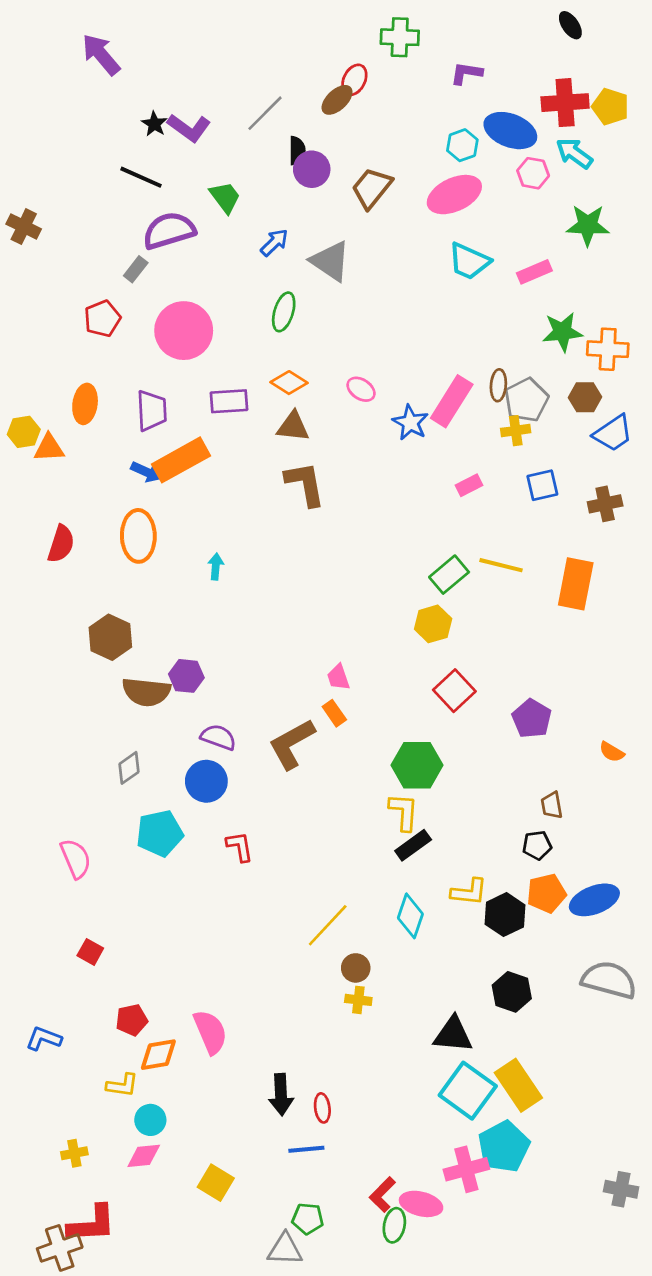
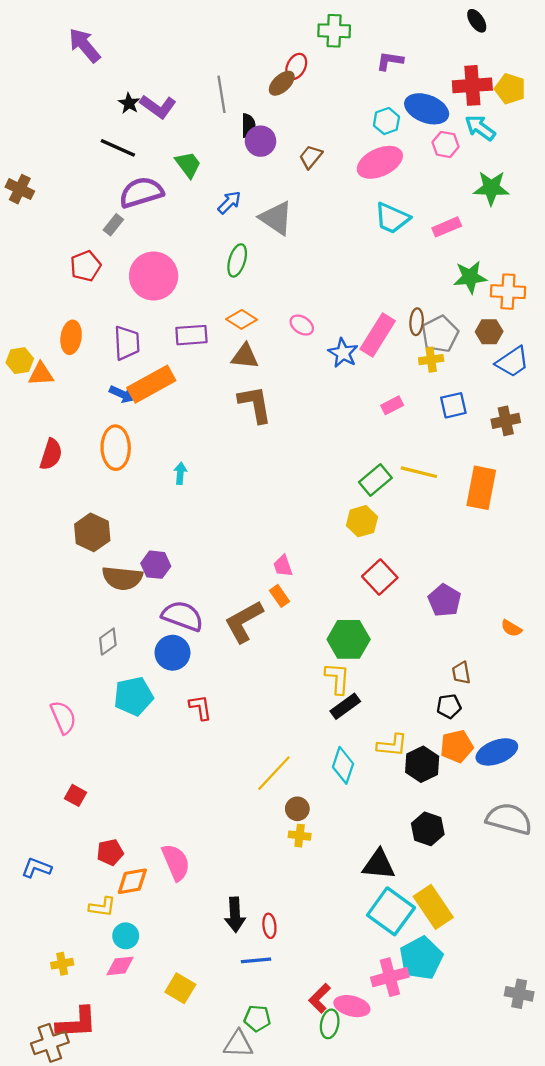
gray line: (265, 113) -> (222, 94), turned -54
brown trapezoid: (372, 188) -> (311, 157), size x0.7
purple semicircle: (218, 737) -> (183, 616), size x1.4

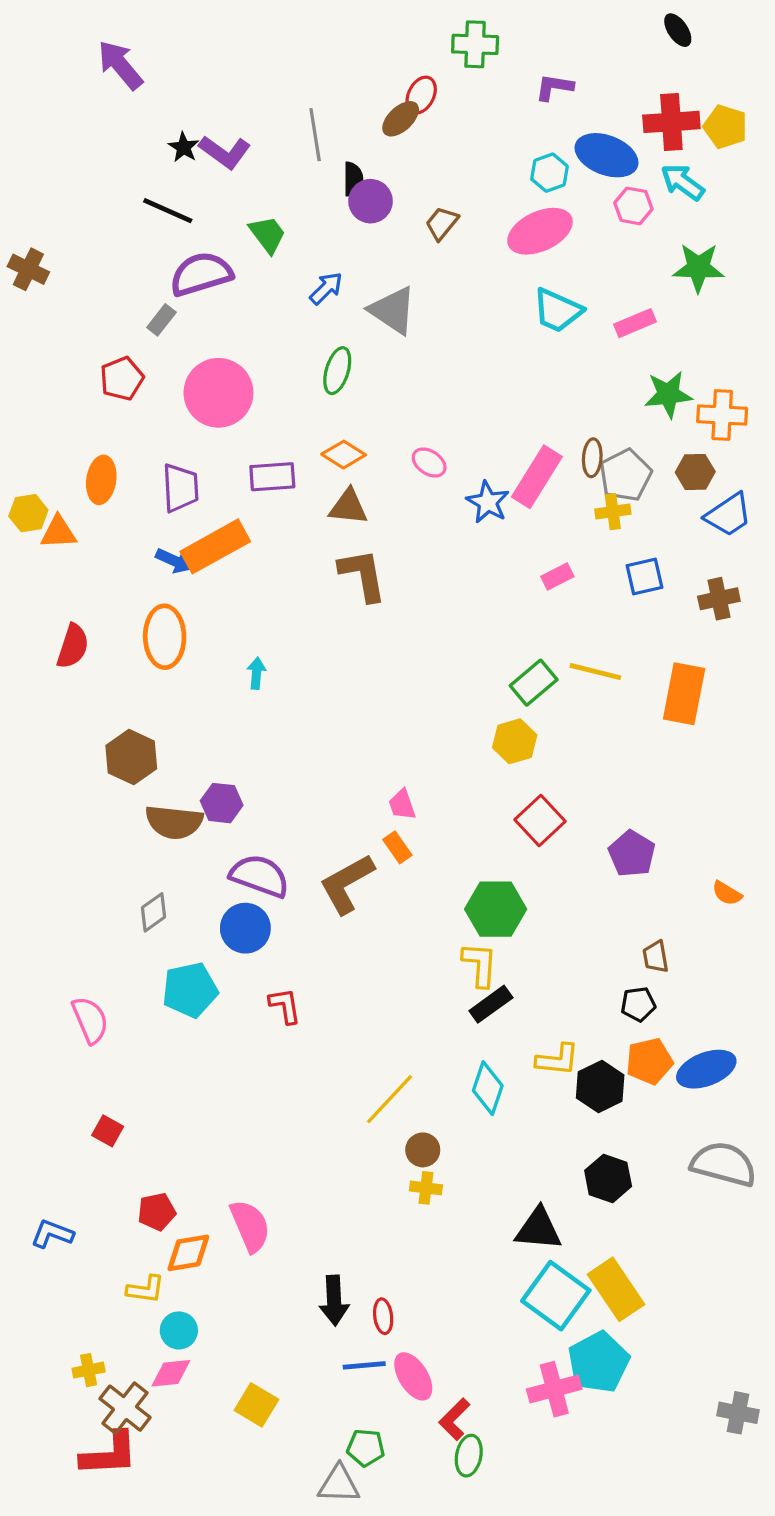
pink ellipse: (352, 1006) -> (413, 1376), moved, turned 44
brown cross: (50, 1043) -> (125, 1408), moved, turned -33

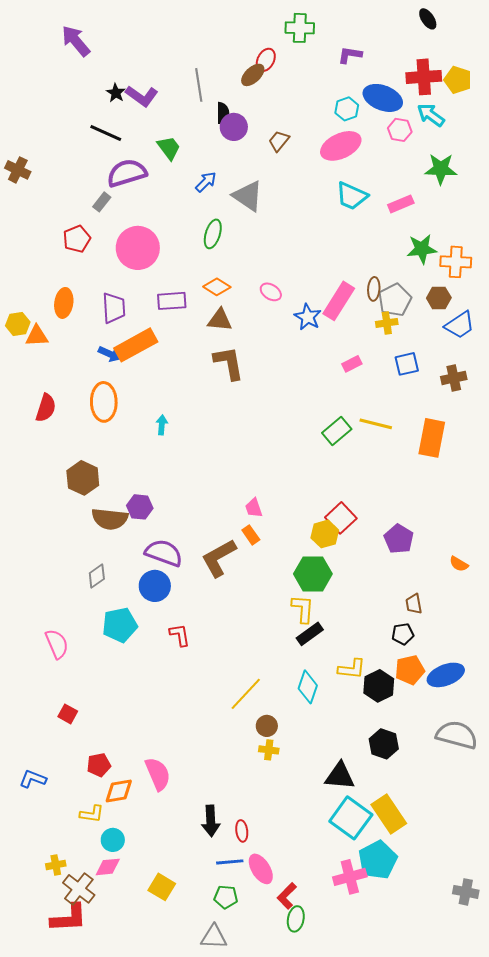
yellow hexagon: (515, 741) -> (325, 534), moved
green pentagon: (366, 1448) -> (226, 897), moved

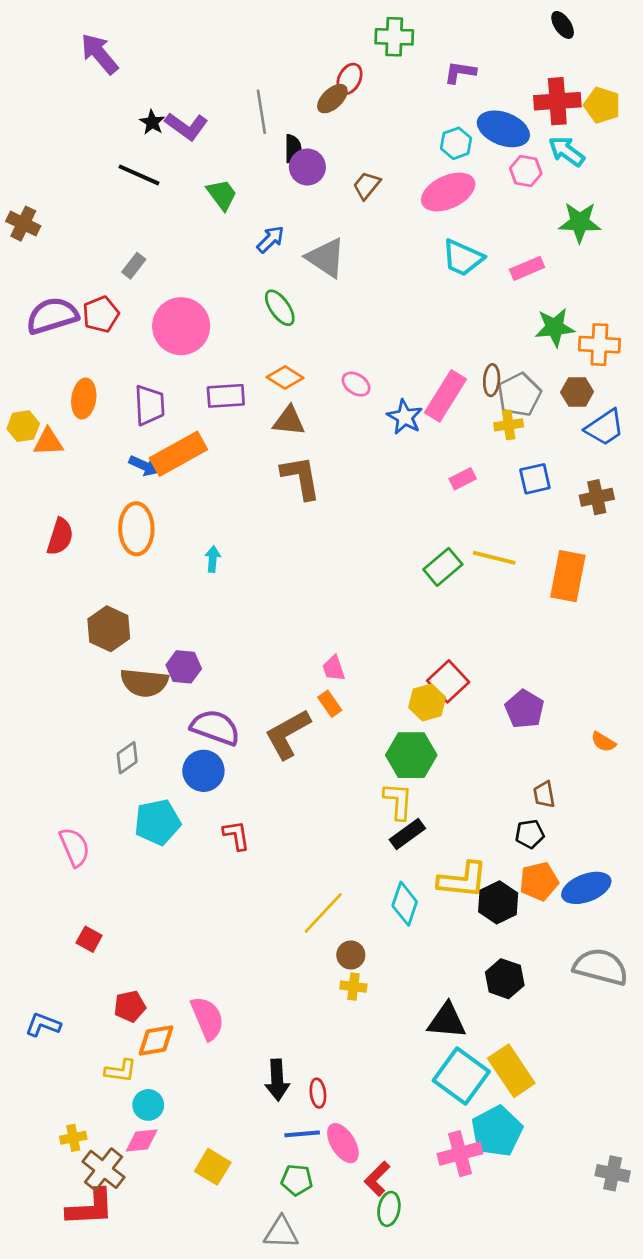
purple semicircle: (127, 173) -> (52, 316), moved
green ellipse: (213, 234) -> (280, 308), turned -52
yellow L-shape: (352, 669) -> (463, 880), size x1.4

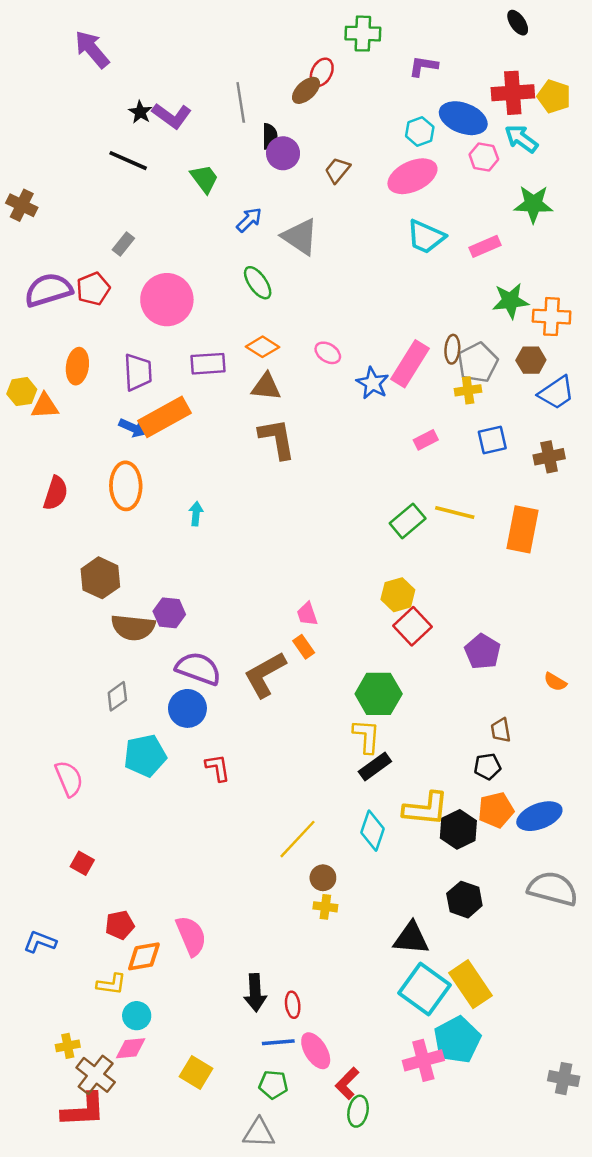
yellow hexagon: (427, 702) -> (398, 595), moved

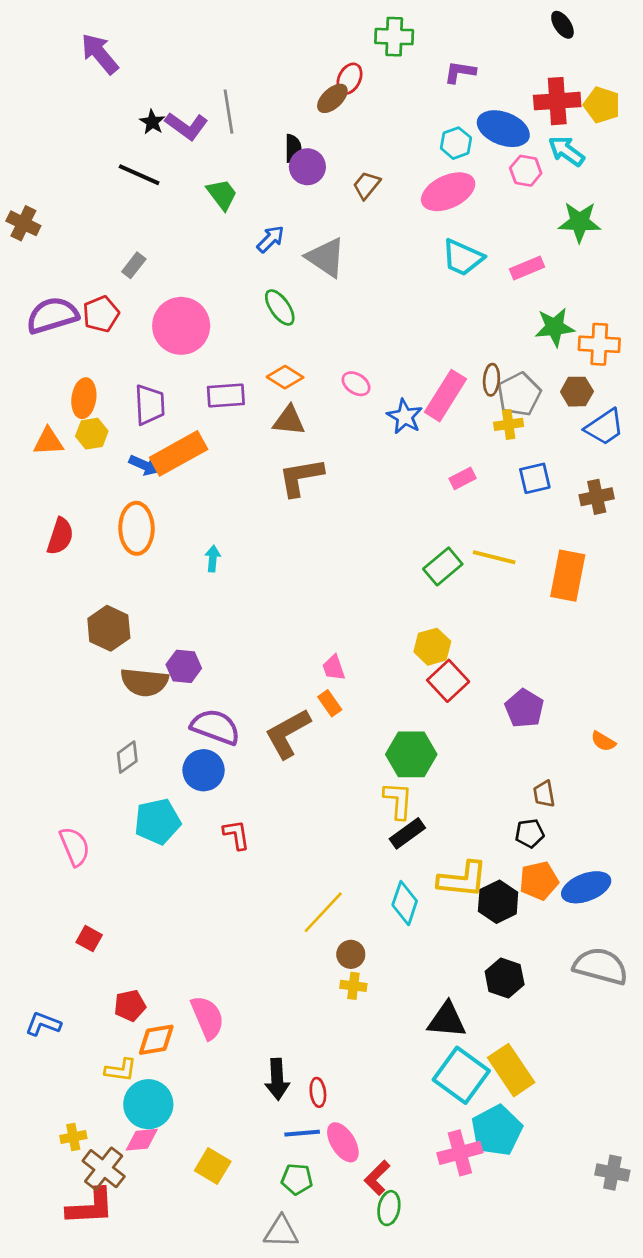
gray line: (241, 102) -> (229, 112), moved
yellow hexagon: (22, 392) -> (92, 434), moved
brown L-shape: (277, 439) -> (301, 477), turned -90
cyan circle: (137, 1016) -> (148, 1104), size x1.6

